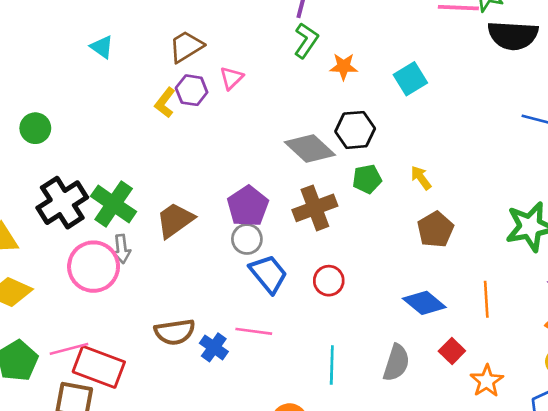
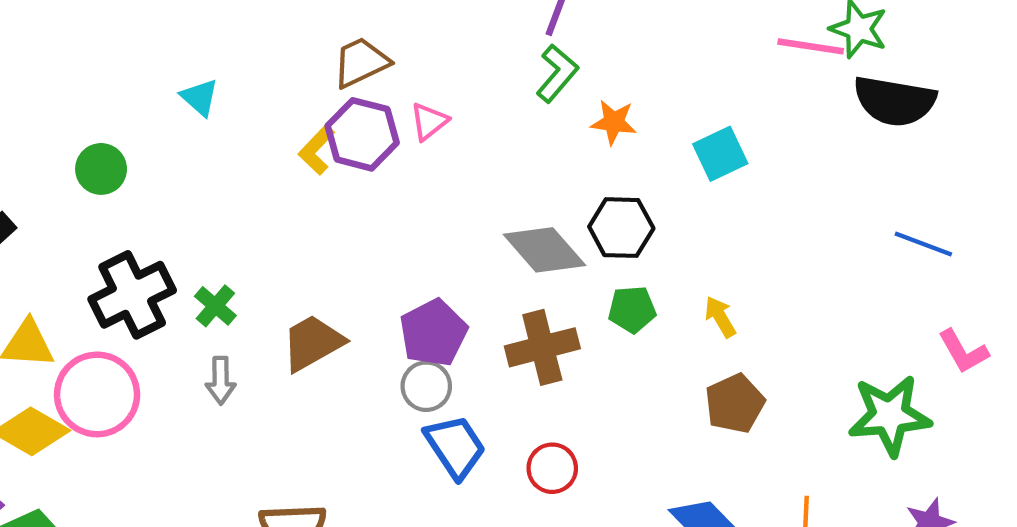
cyan triangle: (102, 47) -> (200, 97), moved
purple hexagon: (192, 90) -> (362, 134), size x1.4
green cross: (114, 204) -> (215, 306), size x0.6
pink circle: (94, 267) -> (97, 394), moved

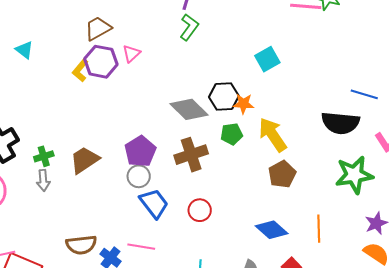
black semicircle: (895, 101) -> (340, 123), moved
orange star: (614, 122) -> (243, 104), moved
green cross: (215, 306) -> (44, 156), moved, turned 36
yellow arrow: (720, 317) -> (273, 135), size x1.8

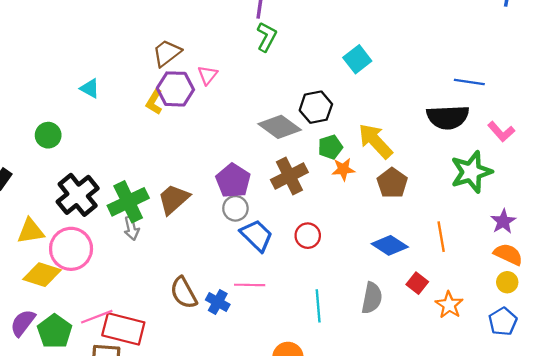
orange star: (243, 104) -> (343, 169), moved
green cross: (44, 156) -> (128, 202), size x1.8
brown semicircle: (81, 245) -> (184, 293), turned 76

